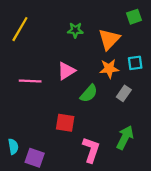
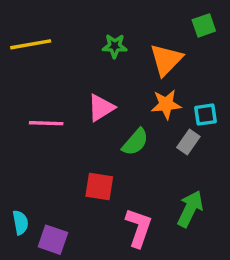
yellow line: (20, 29) -> (31, 44), turned 50
cyan square: (135, 63) -> (206, 115), moved

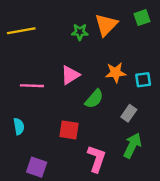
orange triangle: (166, 60) -> (106, 25), moved
gray rectangle: (188, 142) -> (129, 113), moved
cyan semicircle: (20, 223) -> (19, 126), moved

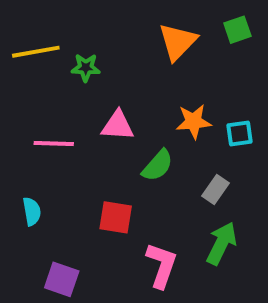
green star: (80, 32) -> (86, 68), moved
pink triangle: (70, 75) -> (118, 126), turned 36

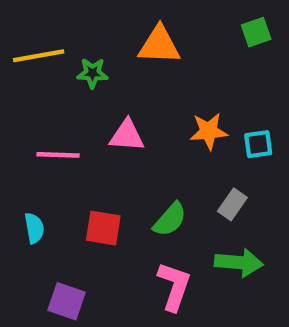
orange triangle: (178, 42) -> (159, 45), moved, turned 48
green semicircle: (158, 165) -> (170, 219), moved
red square: (116, 217) -> (103, 228), moved
green arrow: (221, 243) -> (239, 263), turned 69

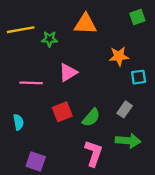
orange star: (209, 131) -> (119, 56), moved
pink triangle: (127, 136) -> (68, 72), turned -36
red square: (103, 228) -> (62, 112), moved, turned -30

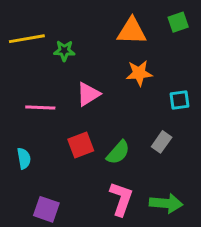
orange triangle: (85, 24) -> (132, 31), moved
orange star: (119, 56) -> (139, 73), moved
green arrow: (128, 141) -> (166, 203), moved

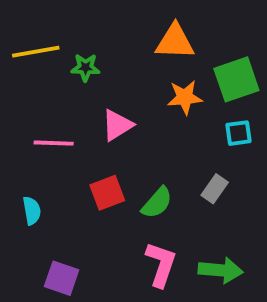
green square: (178, 22) -> (236, 79), moved, size x1.6

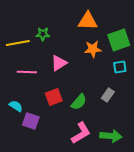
yellow line: (36, 52) -> (18, 43), moved
cyan semicircle: (32, 211) -> (16, 106), turned -48
pink L-shape: (161, 264) -> (81, 133), turned 40
purple square: (62, 278) -> (31, 121), moved

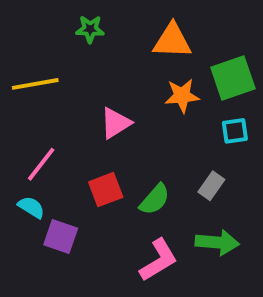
green star: (43, 34) -> (90, 29), moved
pink line: (27, 72) -> (41, 164), moved, turned -54
green arrow: (111, 136) -> (217, 242), moved

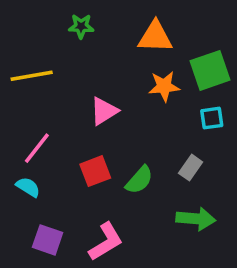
purple square: (61, 237) -> (48, 240), moved
pink L-shape: (159, 260) -> (106, 242), moved

